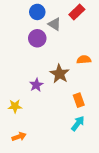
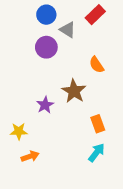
orange semicircle: (84, 60) -> (97, 65), moved, turned -120
orange arrow: (19, 137) -> (30, 156), moved

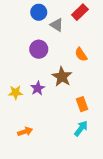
purple circle: (46, 47) -> (39, 49), moved
yellow star: (19, 131) -> (16, 93), moved

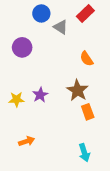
purple circle: (39, 49) -> (22, 47), moved
brown star: (62, 77) -> (78, 90), moved
cyan arrow: (81, 128) -> (84, 153), moved, turned 126

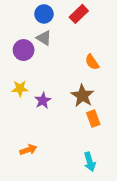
red rectangle: (85, 13) -> (79, 14), moved
gray triangle: (61, 27) -> (44, 38), moved
yellow star: (16, 99) -> (20, 88), moved

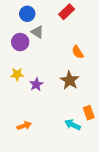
blue circle: (44, 14) -> (27, 14), moved
orange rectangle: (93, 119) -> (89, 113), moved
cyan arrow: (90, 162) -> (73, 125), moved, turned 133

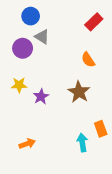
red rectangle: (67, 12) -> (94, 22), moved
cyan arrow: (73, 125) -> (82, 143), turned 56

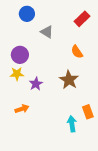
gray triangle: (42, 37) -> (47, 32), moved
purple circle: (23, 48) -> (20, 55), moved
orange arrow: (27, 144) -> (22, 109), moved

